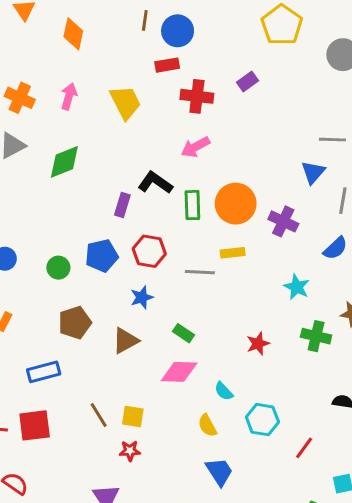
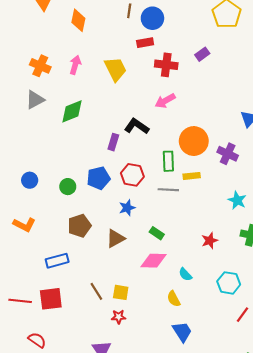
green rectangle: (192, 205) -> (168, 161), moved
cyan hexagon: (262, 420) -> (229, 283), moved

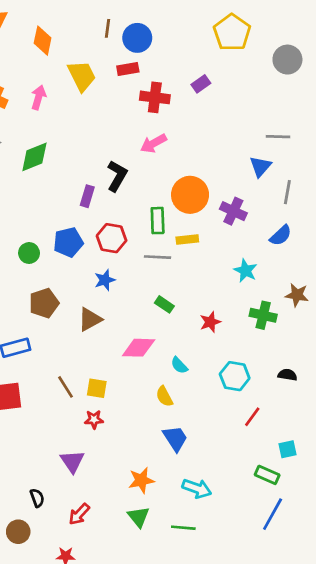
yellow trapezoid: (115, 69) -> (82, 76), moved
black L-shape: (137, 126) -> (117, 176), turned 85
green rectangle: (157, 233) -> (164, 304), moved

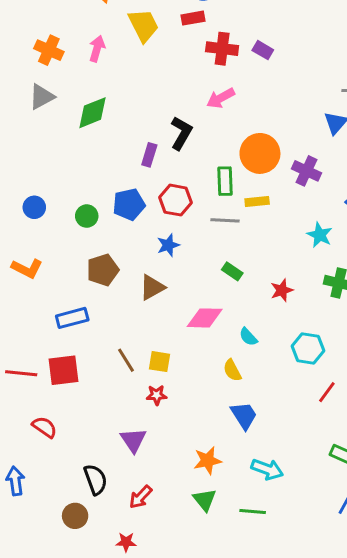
purple rectangle: (201, 84) -> (263, 50), moved, turned 66
black semicircle: (37, 498) -> (95, 479), size x1.5

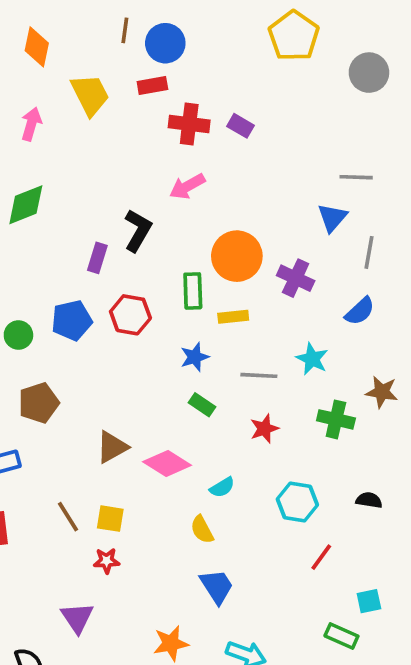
gray line: (225, 220) -> (259, 375), moved
blue star: (168, 245) -> (195, 357), moved
brown triangle: (152, 287) -> (112, 447), moved
pink diamond: (205, 318) -> (167, 463), turned 30
cyan semicircle: (248, 337) -> (222, 487), turned -78

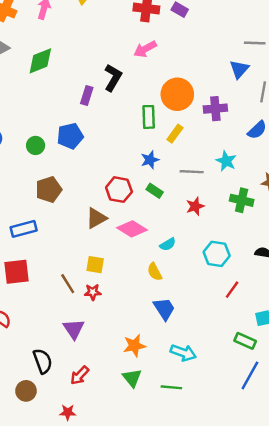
purple cross: (296, 278) -> (215, 109), turned -30
red hexagon: (130, 315) -> (119, 190), moved
yellow rectangle: (233, 317) -> (175, 134), turned -48
brown line: (68, 517) -> (68, 284), moved

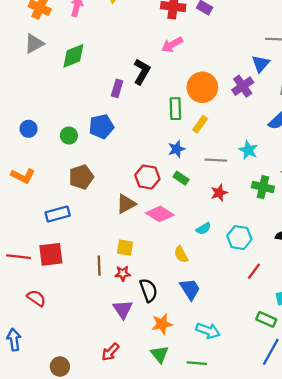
purple cross: (215, 109) -> (243, 86), moved, turned -30
cyan semicircle: (168, 244) -> (203, 229), moved
brown line: (68, 284) -> (99, 266), turned 30
purple triangle: (74, 329) -> (123, 309), moved
black semicircle: (43, 361) -> (149, 290), moved

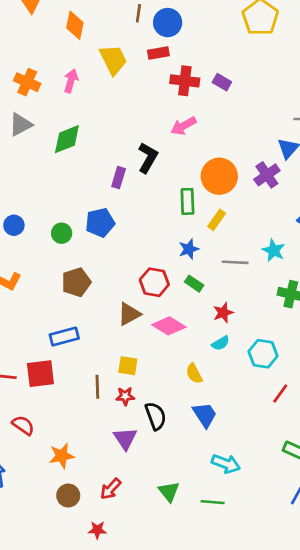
red star: (219, 193) -> (223, 313), moved
blue rectangle: (58, 214) -> (64, 337), moved
orange star: (162, 324) -> (62, 456), moved
brown circle: (60, 367) -> (68, 495), moved

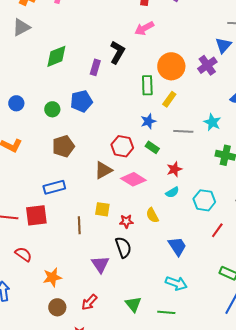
green diamond: (67, 139) -> (56, 56), moved
red star: (125, 396) -> (126, 221), moved
blue trapezoid: (205, 415) -> (177, 246), moved

